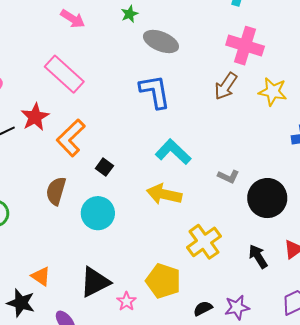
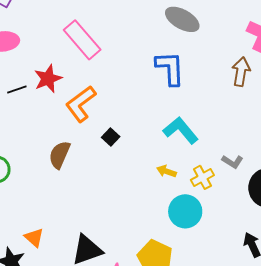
brown arrow: (226, 86) -> (241, 72), turned 148
yellow arrow: (164, 194) -> (166, 171), size x0.6
cyan circle: (98, 213) -> (185, 211), moved
yellow cross: (204, 242) -> (202, 177), moved, size x0.7

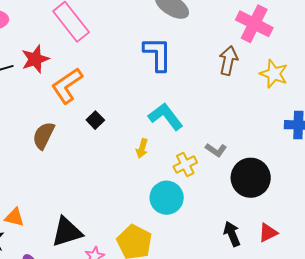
yellow arrow: (166, 171) -> (142, 148), moved, turned -96
orange triangle: (34, 238) -> (14, 217), turned -30

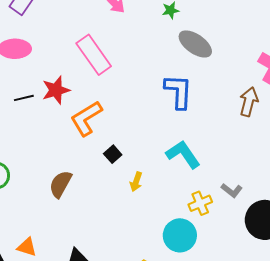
brown semicircle: (43, 136) -> (60, 184), moved
yellow arrow: (142, 148) -> (136, 182), moved

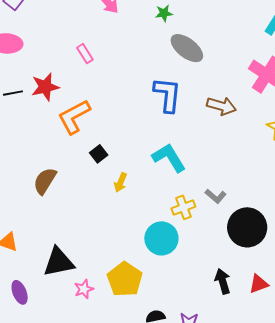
pink rectangle: (94, 55) -> (85, 54), size x0.5
brown arrow: (249, 102) -> (221, 106), moved, turned 88

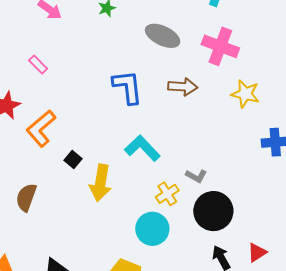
gray ellipse: (187, 48) -> (163, 36), moved
yellow arrow: (121, 183) -> (100, 183), size x1.8
black circle: (247, 227) -> (213, 211), moved

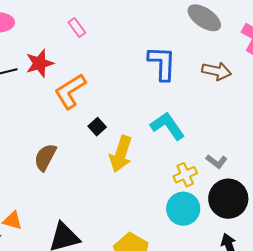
cyan circle: (152, 229) -> (183, 209), moved

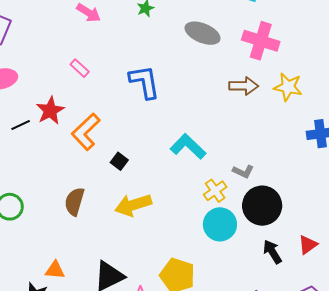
blue L-shape: (162, 63) -> (145, 82), moved
brown arrow: (217, 71) -> (244, 86), moved
yellow arrow: (121, 154) -> (133, 205), moved, turned 66

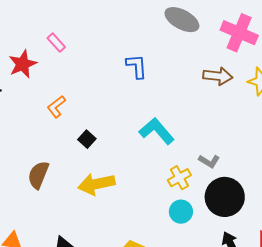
blue L-shape: (145, 82) -> (137, 66), moved, size x0.7
red star: (50, 111) -> (23, 64), moved
orange L-shape: (86, 132) -> (56, 107), size x0.6
cyan circle: (220, 224) -> (181, 212), size x0.7

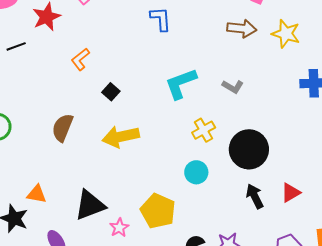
cyan L-shape: (157, 131) -> (181, 84), turned -69
gray L-shape: (209, 161) -> (233, 87), moved
cyan circle: (181, 212) -> (196, 172), moved

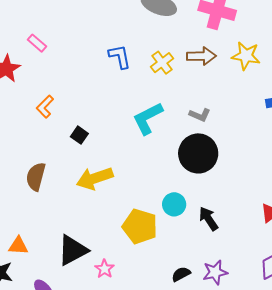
yellow cross: (204, 130) -> (162, 63), moved
black circle: (249, 149) -> (198, 153), moved
black arrow: (255, 196) -> (208, 219), moved
yellow pentagon: (158, 211) -> (140, 226), moved

